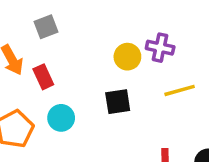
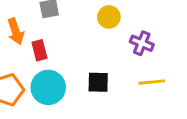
yellow circle: (127, 57) -> (109, 17), moved
cyan circle: (61, 118) -> (48, 87), size x1.5

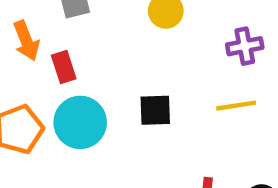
purple cross: (142, 43) -> (245, 46), moved, turned -30

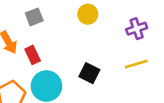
black square: (155, 110) -> (89, 73), turned 36

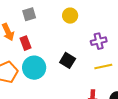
purple cross: (137, 29) -> (99, 41), moved
yellow line: (136, 64) -> (103, 66), moved

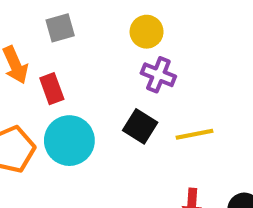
purple cross: (99, 41) -> (158, 75), moved, turned 35
yellow line: (103, 66) -> (195, 134), moved

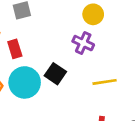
yellow circle: (147, 32) -> (93, 14), moved
black square: (140, 126) -> (55, 74), moved

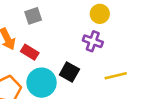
red rectangle: (15, 49) -> (30, 52), turned -36

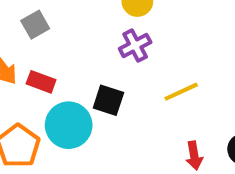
purple cross: (93, 41) -> (135, 45), turned -36

